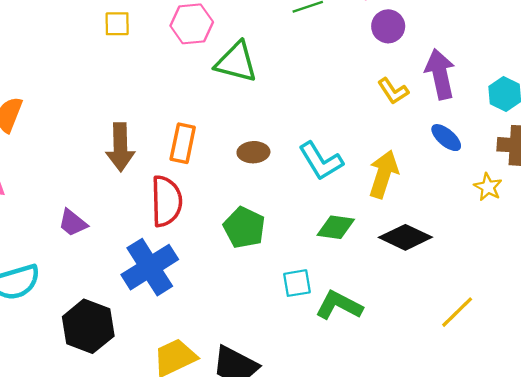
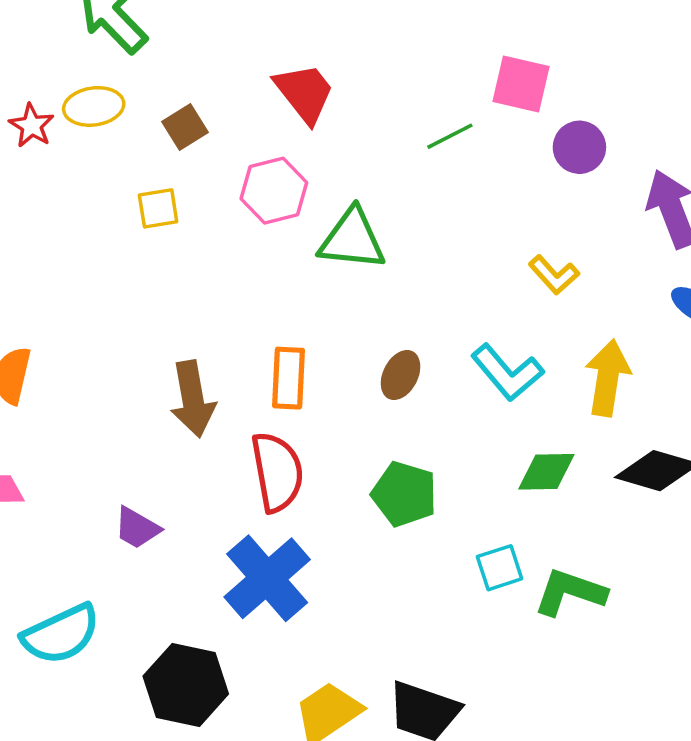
yellow L-shape: (393, 91) -> (554, 275), moved
brown ellipse: (253, 152) -> (401, 375), turned -52

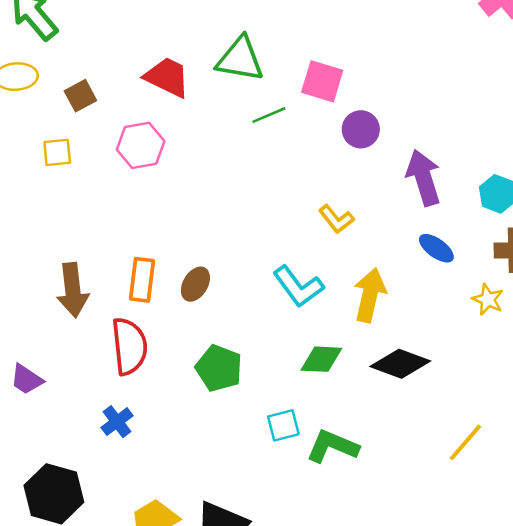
red trapezoid: (304, 93) -> (167, 77), turned -30
green triangle: (352, 239) -> (240, 59), moved
brown ellipse: (401, 375) -> (195, 284), moved
blue cross: (267, 578) -> (117, 422), size x0.5

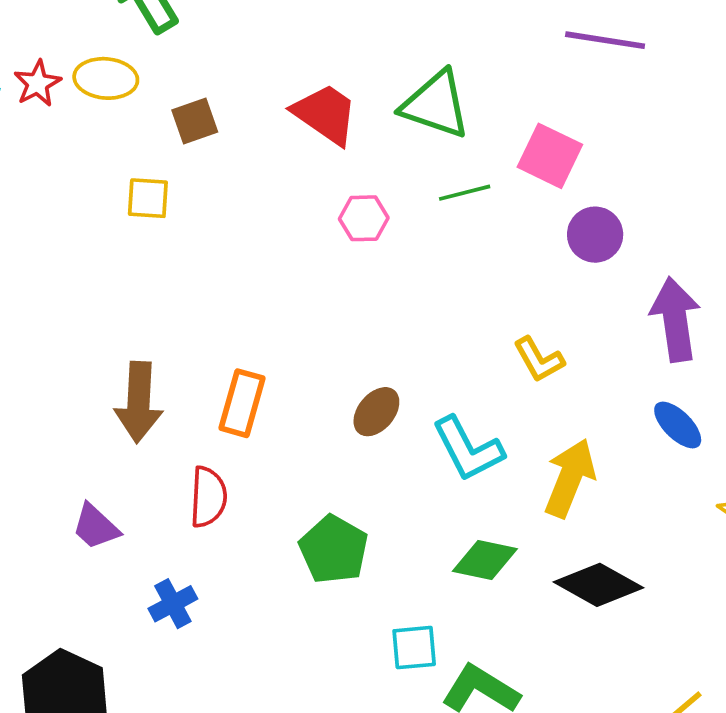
pink hexagon: (141, 145) -> (364, 218), moved, size x0.7
brown ellipse: (195, 284) -> (376, 412), moved
red semicircle: (129, 346) -> (208, 497), size x0.7
purple trapezoid: (27, 379) -> (96, 527), moved

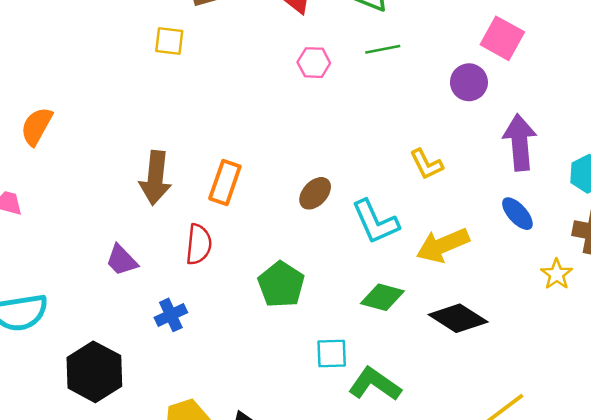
pink square: (550, 156) -> (502, 38), moved
yellow arrow: (570, 478) -> (443, 245), turned -138

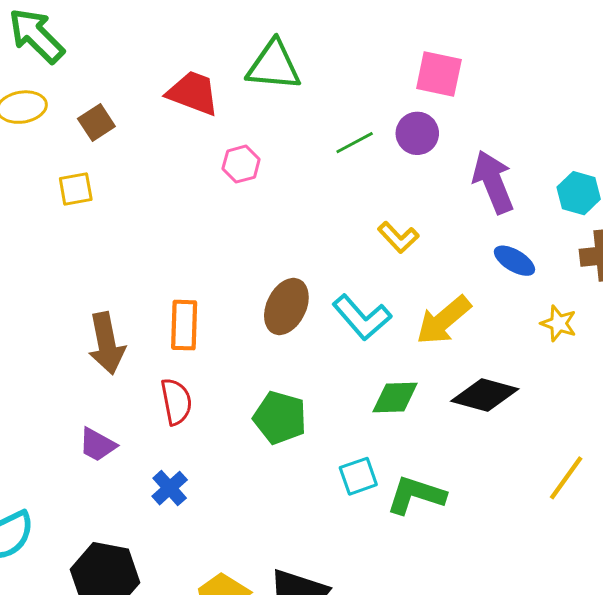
green line: (383, 49) -> (355, 143), moved
brown ellipse: (315, 193) -> (286, 306), size x1.4
yellow star: (557, 274) -> (559, 323), moved

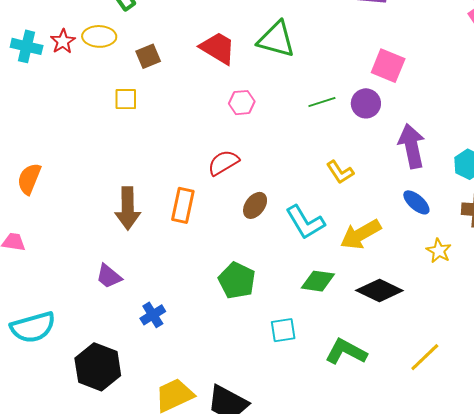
brown ellipse: (286, 306) -> (255, 205), size x0.7
red semicircle: (176, 402) -> (223, 163), moved, turned -120
green L-shape: (416, 495) -> (346, 352), moved

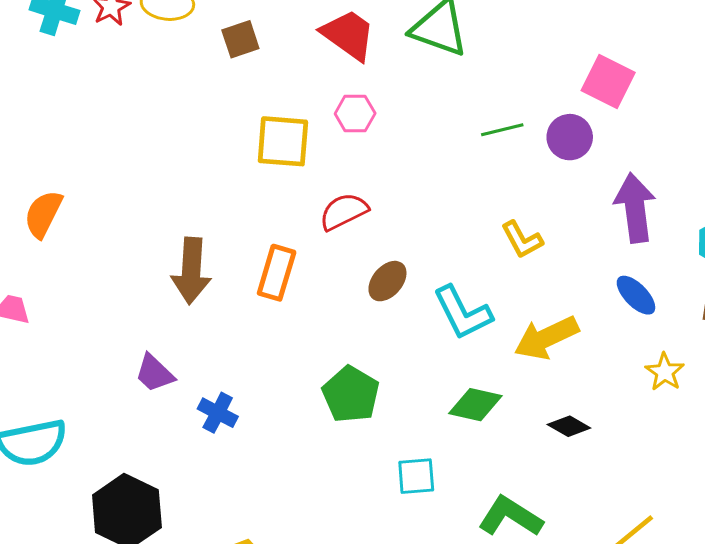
yellow square: (126, 99) -> (283, 141), moved, size x1.5
pink hexagon: (242, 103) -> (355, 114), moved
black diamond: (379, 290) -> (569, 426), size x0.6
blue cross: (153, 315) -> (218, 413), moved, turned -35

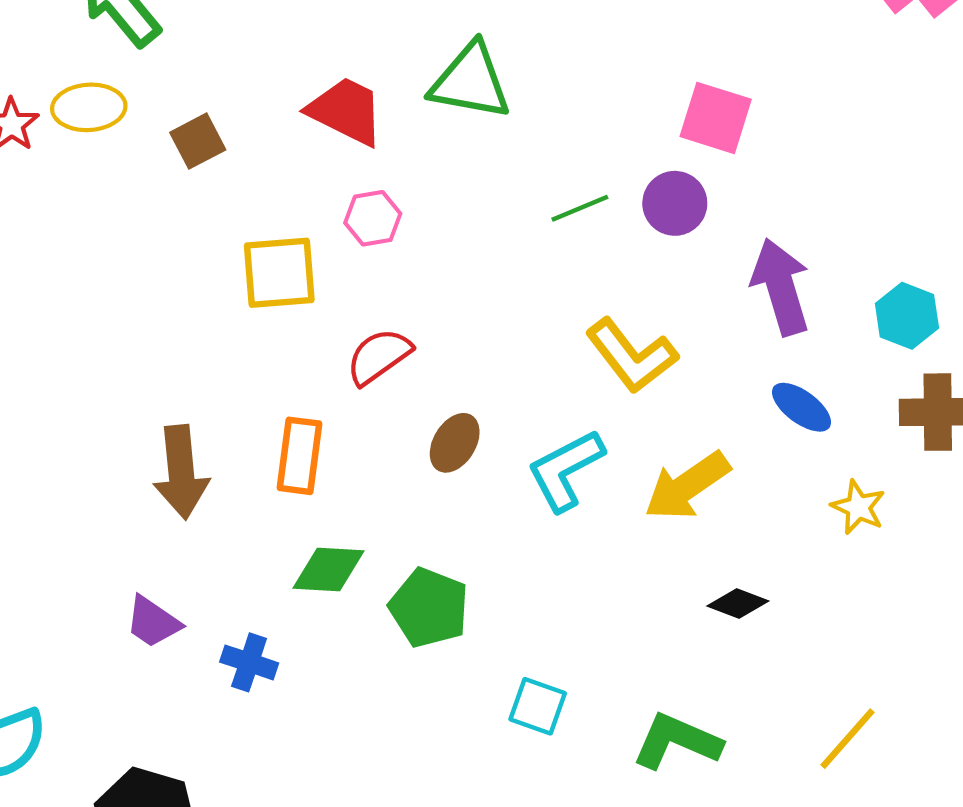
yellow L-shape: (522, 240) -> (632, 356), size x1.5
cyan L-shape: (463, 313) -> (566, 470), turned 98
green diamond: (475, 405) -> (329, 570), moved
cyan square: (416, 476) -> (538, 706), turned 33

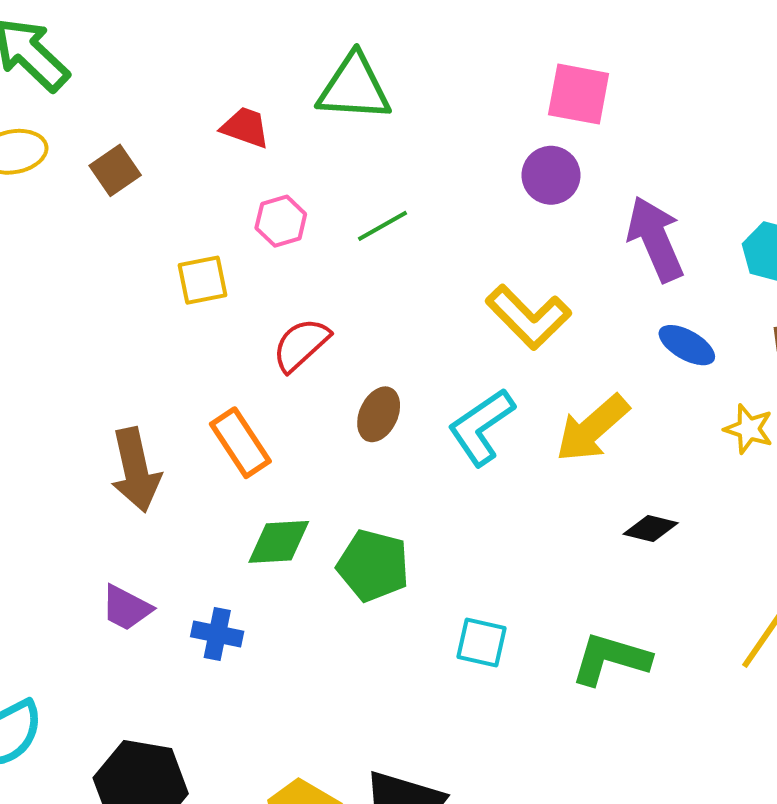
red trapezoid: (346, 111) -> (245, 127), size x0.7
green line: (580, 208) -> (382, 226), moved
yellow square: (279, 273) -> (203, 280), size x0.7
orange rectangle: (299, 456) -> (240, 443), turned -34

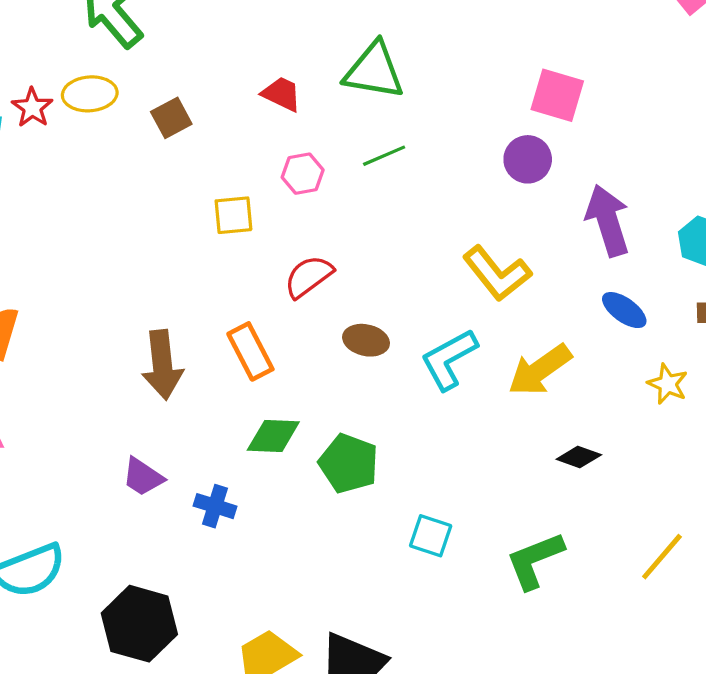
green line: (382, 226) -> (384, 156), moved
brown ellipse: (379, 414) -> (366, 340), turned 72
green L-shape: (611, 659) -> (535, 560), turned -44

